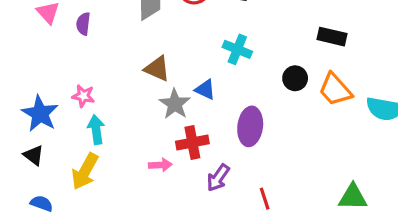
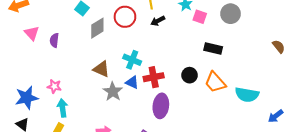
cyan cross: (237, 49) -> (132, 60), moved
blue star: (40, 114) -> (27, 98), turned 30
red cross: (192, 142) -> (154, 77), moved

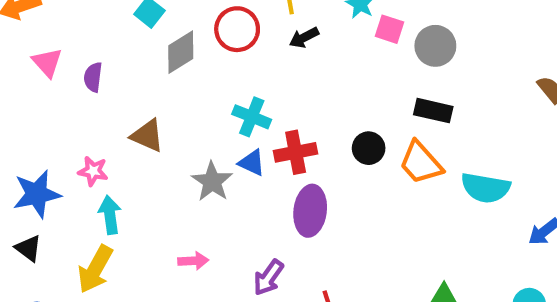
gray circle: (231, 14) -> (435, 46), moved
black rectangle: (213, 49) -> (433, 111), moved
brown triangle: (101, 69) -> (147, 136), moved

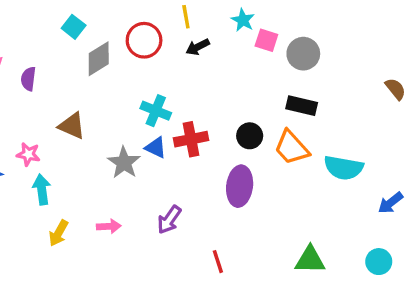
purple ellipse: (310, 211) -> (240, 186), moved
yellow arrow: (95, 269) -> (58, 233), moved, size x0.7
purple arrow: (268, 278) -> (169, 220), moved

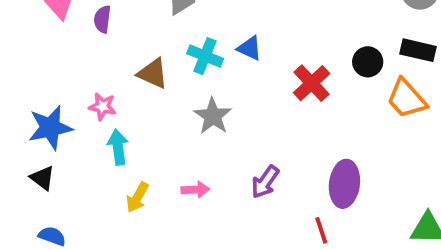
cyan cross: (156, 111) -> (205, 56), moved
black circle: (250, 136) -> (368, 62), moved
red cross: (191, 139) -> (312, 83), moved, turned -32
blue triangle: (156, 148) -> (250, 48), moved
purple ellipse: (240, 186) -> (344, 184), moved

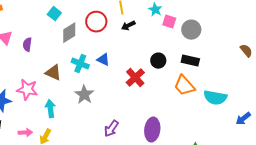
black circle: (368, 62) -> (158, 61), moved
pink star: (102, 106) -> (27, 90), size x1.5
cyan arrow: (118, 147) -> (50, 109), moved
pink arrow: (195, 190) -> (25, 133), moved

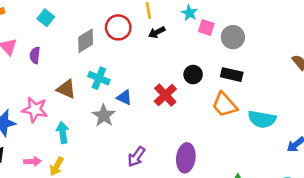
cyan square: (54, 14) -> (46, 18), moved
blue triangle: (103, 60) -> (124, 97), moved

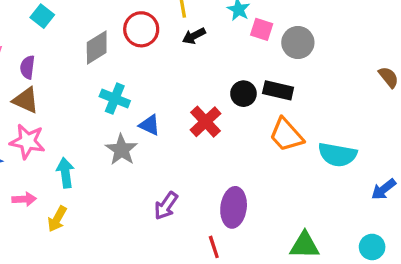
black rectangle: (232, 75) -> (278, 90), moved
brown triangle: (66, 89) -> (26, 100), moved
pink arrow: (32, 161) -> (24, 199), moved

